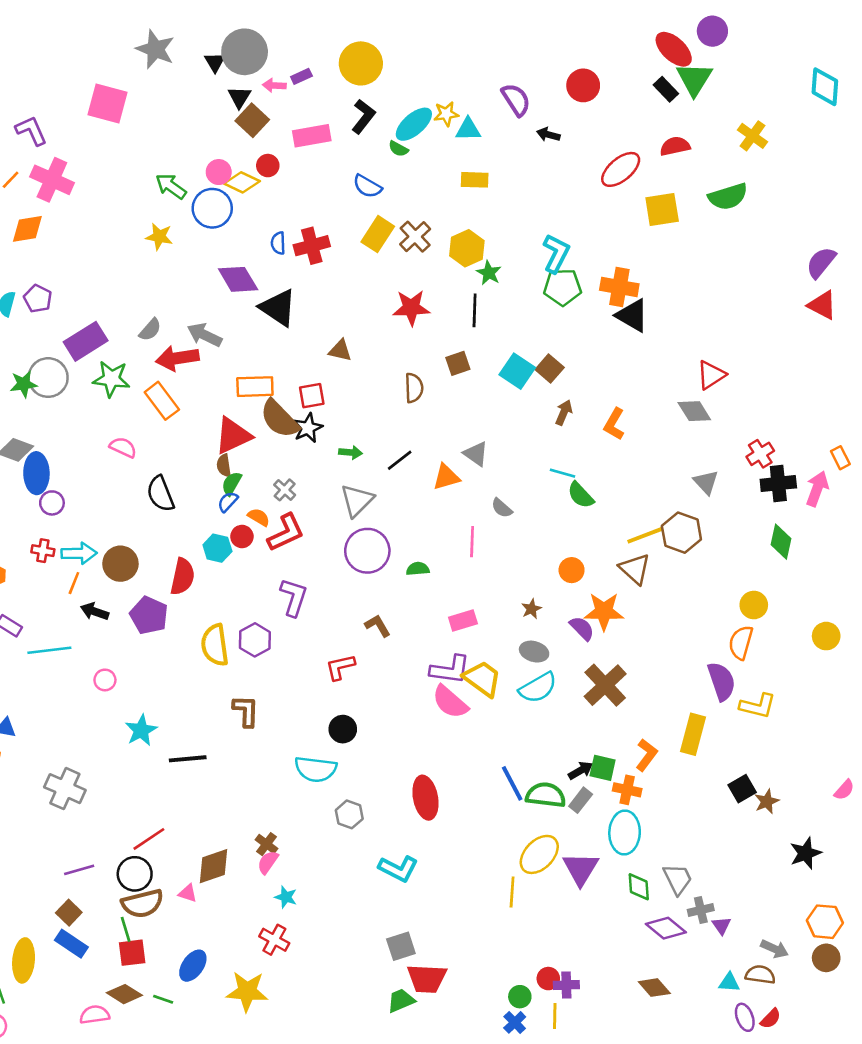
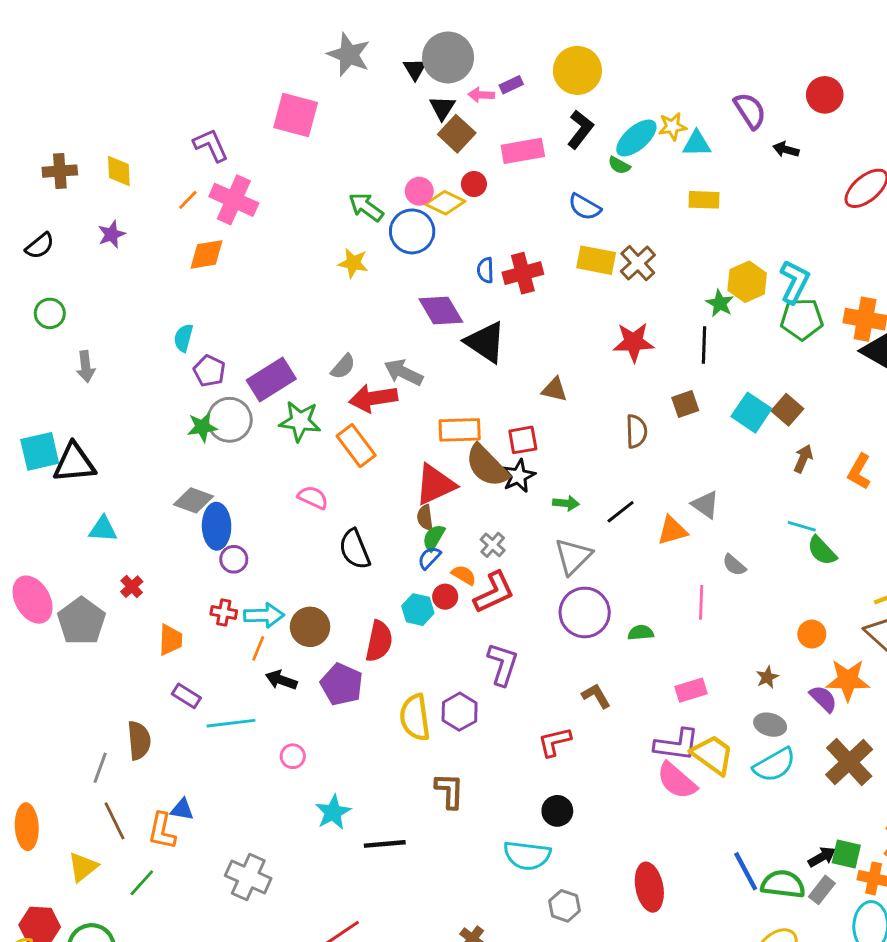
yellow rectangle: (378, 234) -> (596, 260), turned 68
yellow hexagon: (467, 248) -> (747, 282), moved
purple pentagon: (38, 299) -> (209, 371), moved

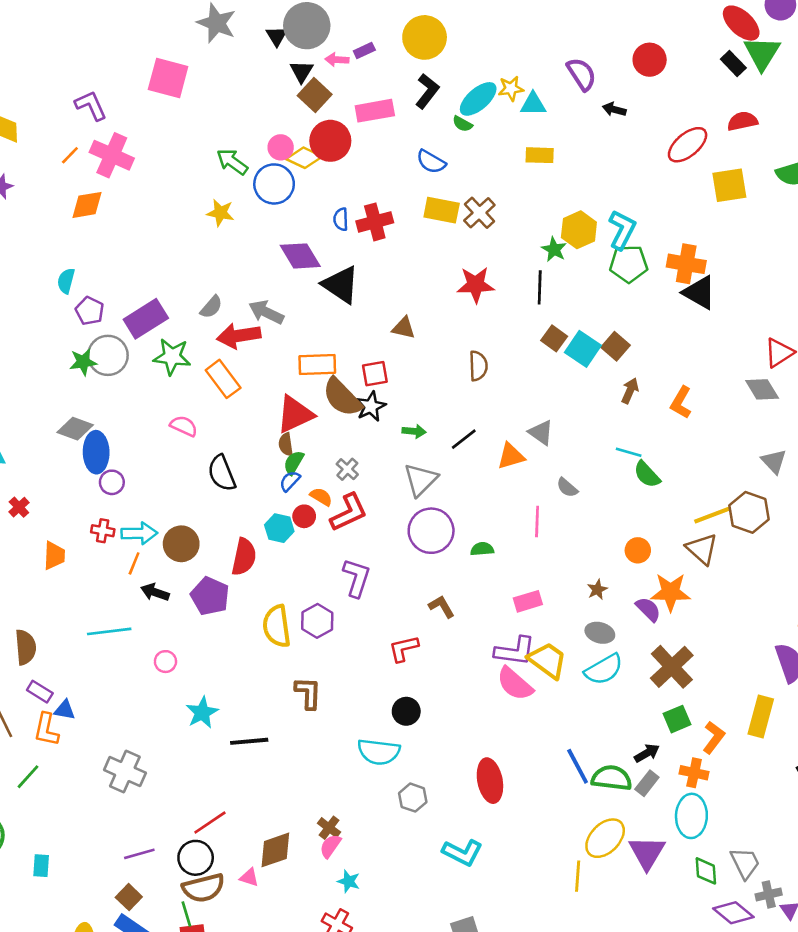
red circle: (474, 184) -> (330, 141), size x1.8
brown square: (685, 404) -> (554, 338), moved, turned -35
purple rectangle: (186, 696) -> (40, 692), moved
green square: (846, 854) -> (677, 719), moved, turned -36

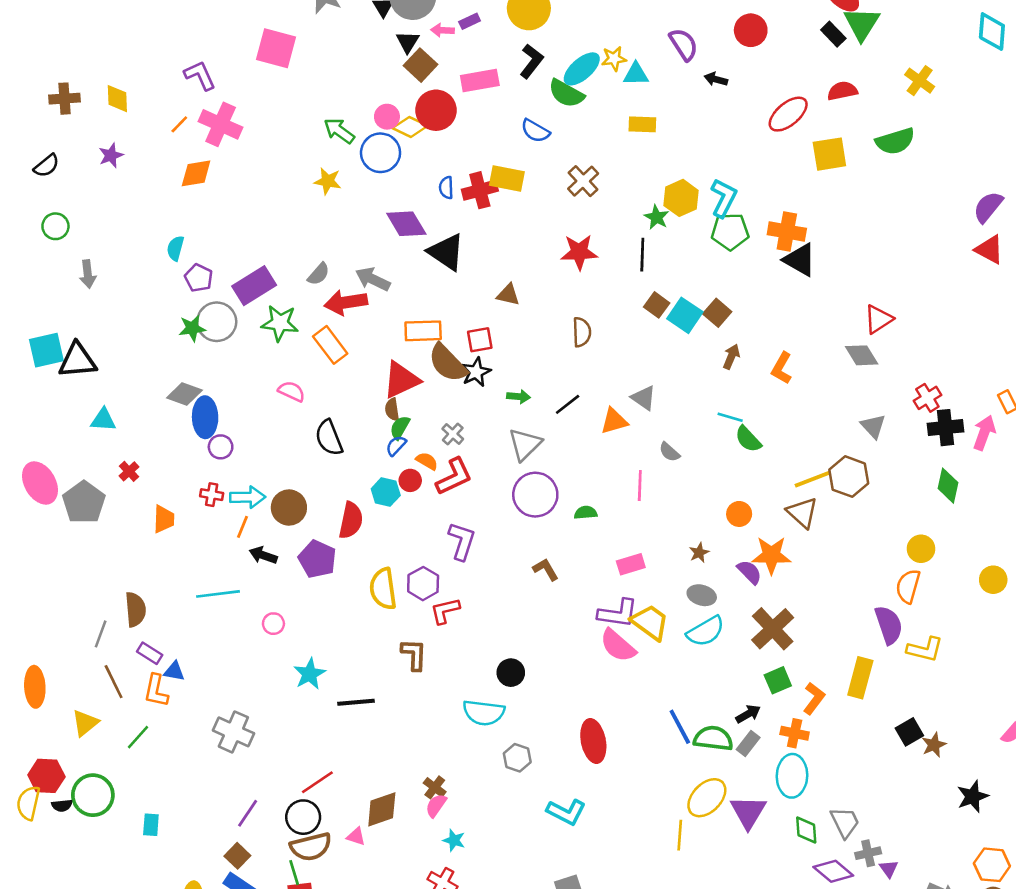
green semicircle: (462, 124) -> (566, 93), size x1.8
yellow rectangle: (442, 210) -> (507, 179), moved
red L-shape: (404, 648) -> (445, 611), moved
purple line: (139, 854) -> (248, 813), turned -40

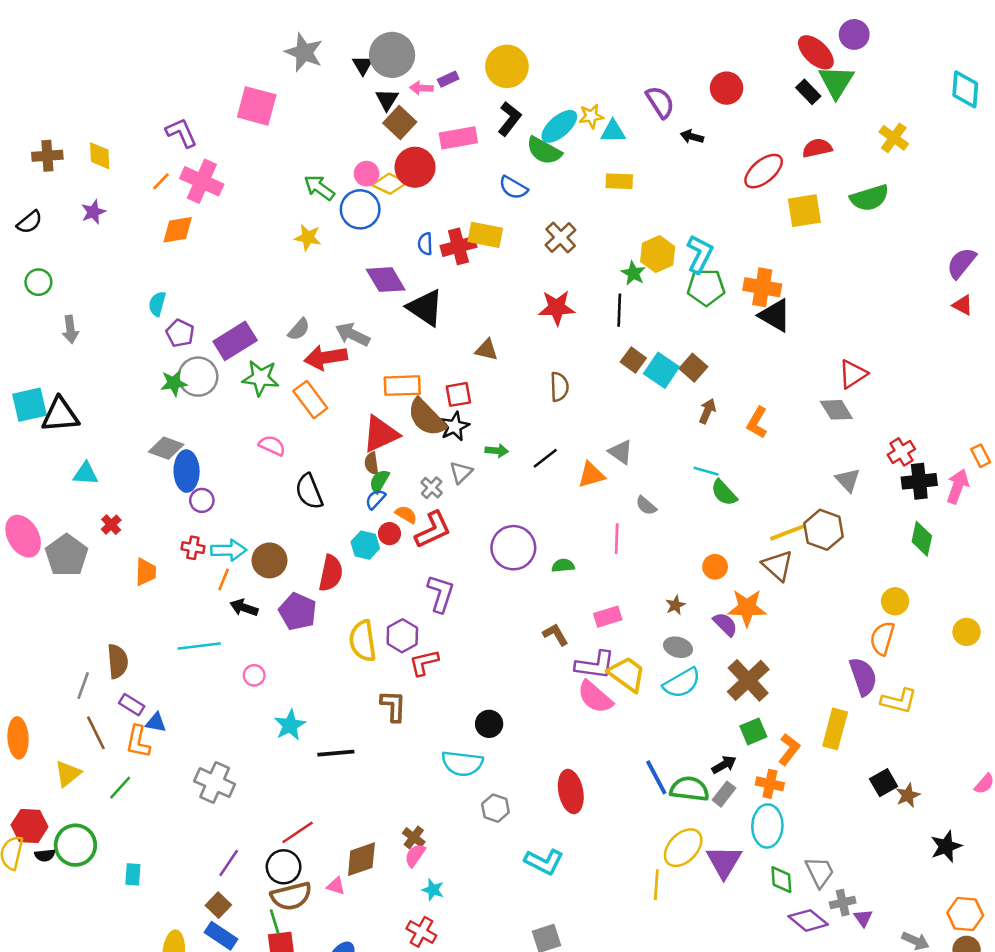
red triangle: (989, 250) -> (963, 305), size x0.7
gray triangle: (525, 444) -> (461, 472), moved, size x0.7
brown L-shape: (546, 569) -> (555, 634), moved

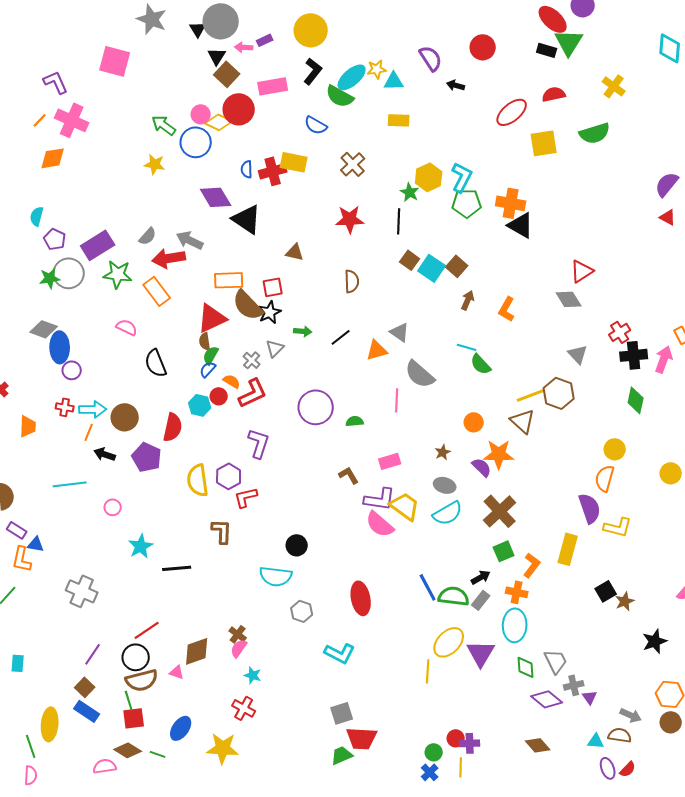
black rectangle: (808, 92) -> (547, 50), turned -30
gray semicircle: (646, 506) -> (420, 374), size x1.8

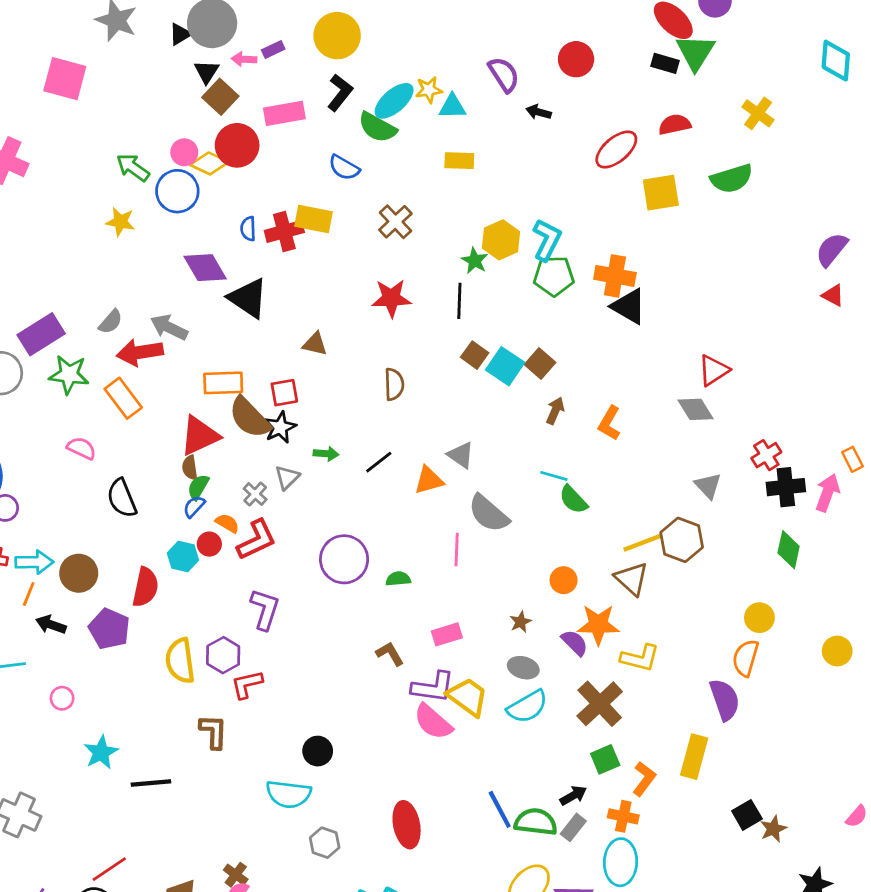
black triangle: (198, 29) -> (180, 34), turned 30
yellow L-shape: (618, 527) -> (640, 658), moved

